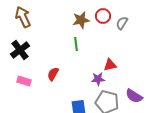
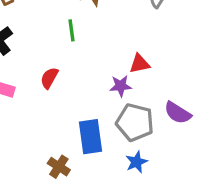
green line: (76, 44) -> (71, 30), moved

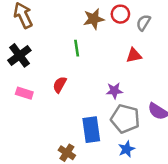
red triangle: (140, 64) -> (134, 55), moved

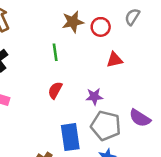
red circle: (120, 14) -> (101, 27), moved
gray semicircle: (144, 23) -> (132, 17), moved
red semicircle: (60, 85) -> (55, 90), moved

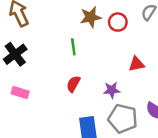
red triangle: (115, 60) -> (136, 64), moved

